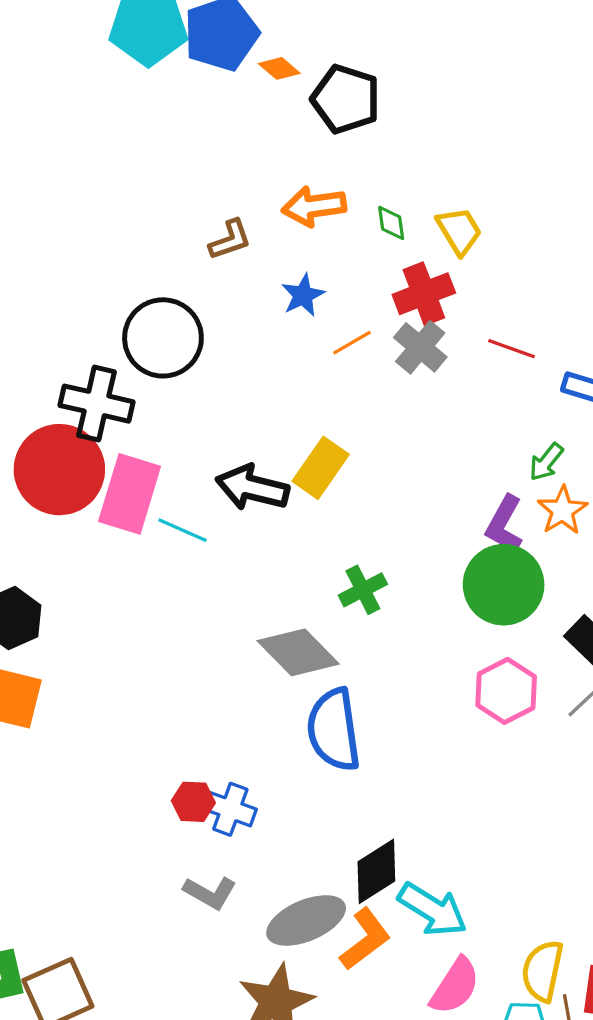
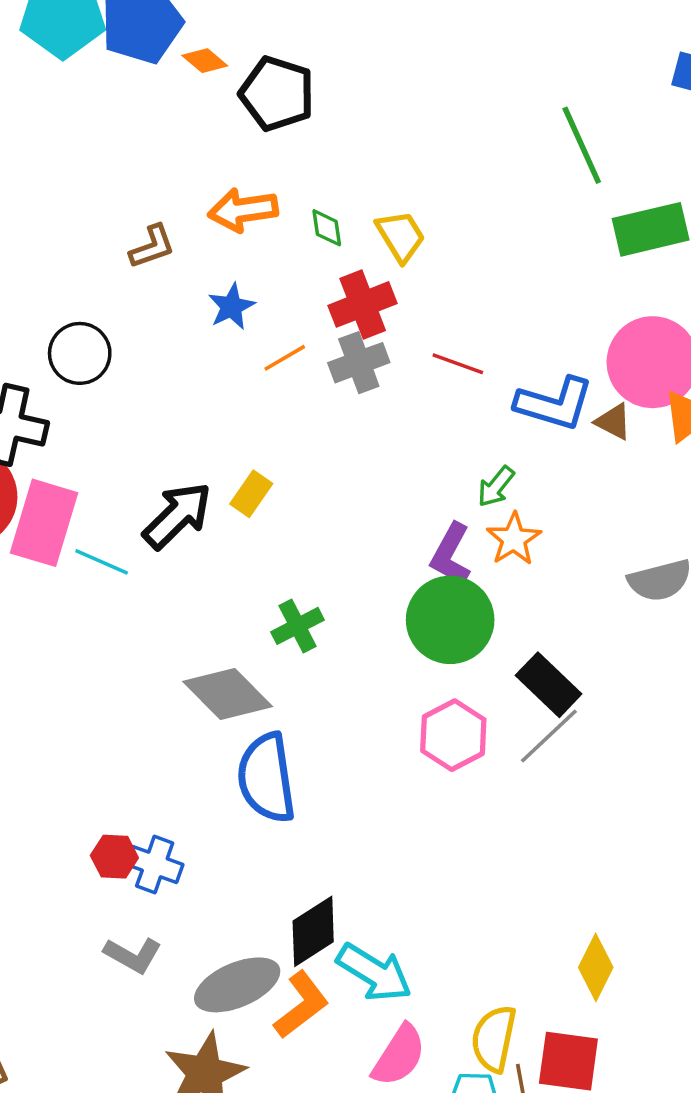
black circle: (163, 338) -> (80, 353), size x0.7
gray cross: (420, 347) -> (359, 363), turned 30
yellow rectangle: (321, 468) -> (251, 494), size x0.7
black arrow: (252, 488) -> (177, 516), turned 122

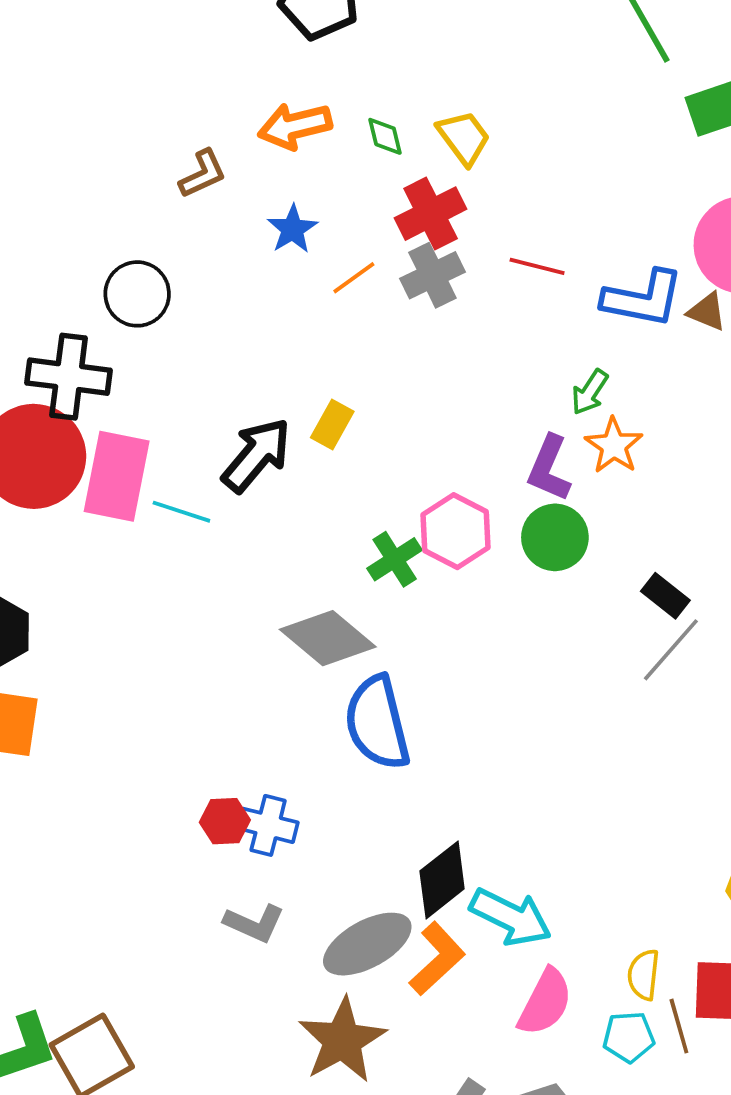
green circle: (450, 620) -> (555, 537), size x0.7
black rectangle: (549, 685) -> (665, 596), size x0.7
pink hexagon: (453, 735) -> (455, 531), moved
yellow semicircle: (494, 1039) -> (644, 975), size x0.7

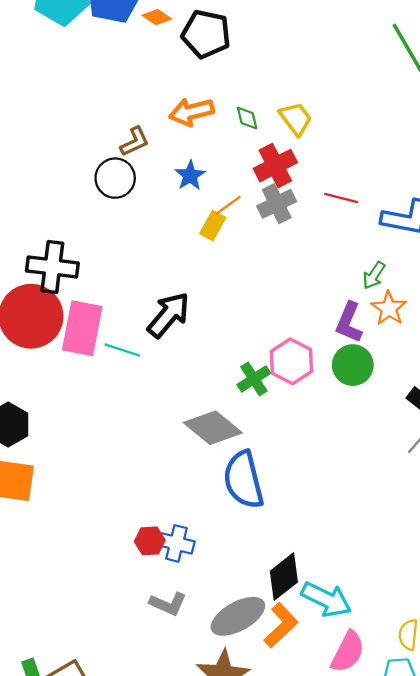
black circle: (137, 294) -> (115, 178), moved
yellow rectangle: (332, 425) -> (213, 226), moved

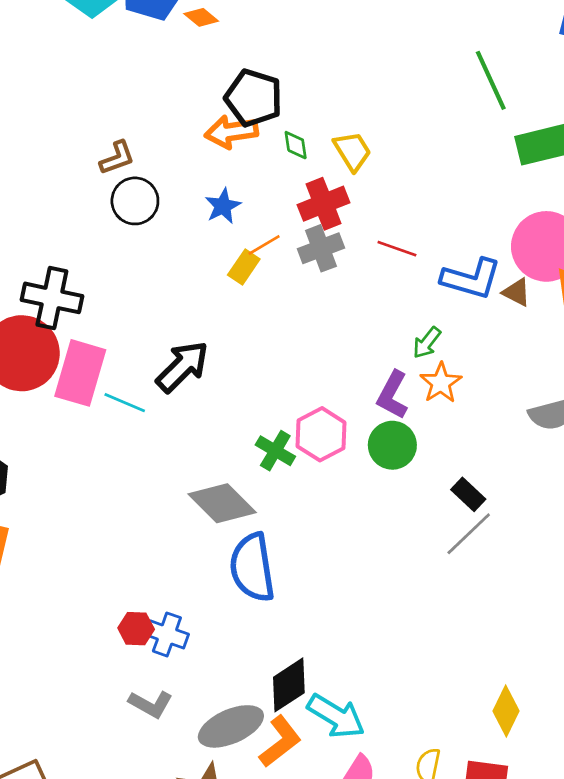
black pentagon: (206, 34) -> (254, 98), moved
brown L-shape: (135, 142) -> (117, 158), moved
green cross: (254, 379) -> (275, 451), turned -32

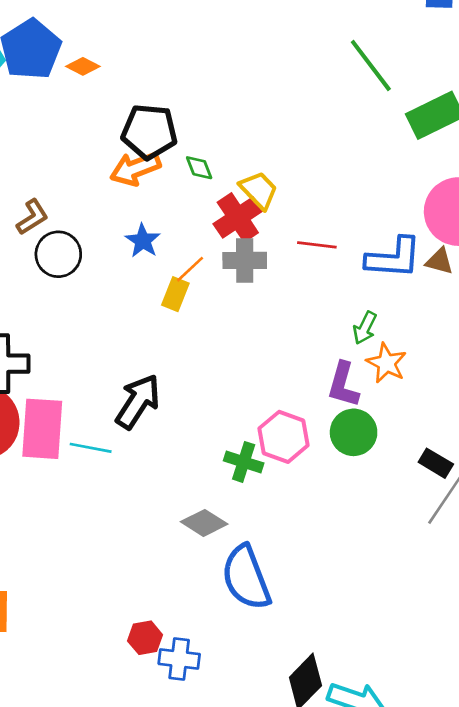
yellow trapezoid: (352, 151) -> (259, 190), moved
gray cross: (321, 248) -> (245, 260), turned 33
gray diamond: (222, 503) -> (204, 523), size x0.7
red hexagon: (136, 629) -> (145, 638), moved

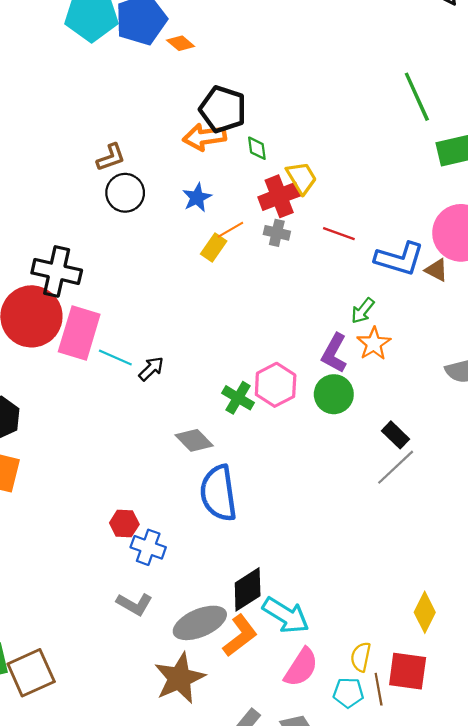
gray cross: (245, 260) -> (277, 233), size x0.7
black arrow: (138, 402) -> (151, 369), moved, size x0.6

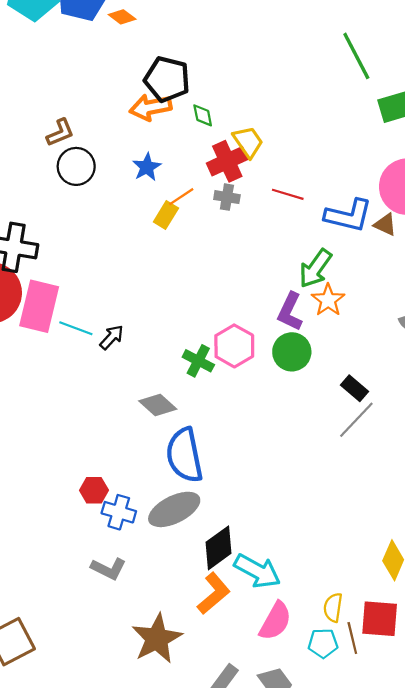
green arrow: (363, 311) -> (315, 268), size x1.5
gray ellipse: (200, 623) -> (174, 509), moved

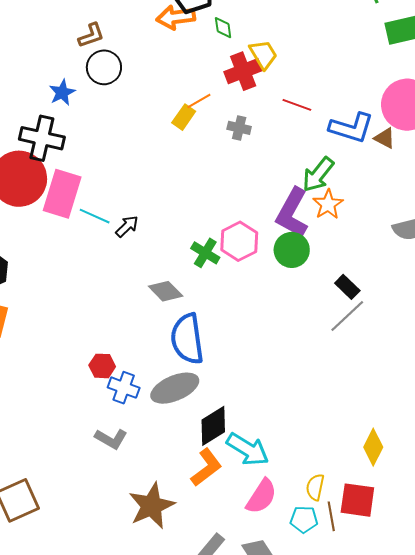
blue star: (147, 167) -> (62, 93), moved
gray cross: (227, 197) -> (239, 128), moved
purple L-shape: (290, 312) -> (292, 213), size x1.4

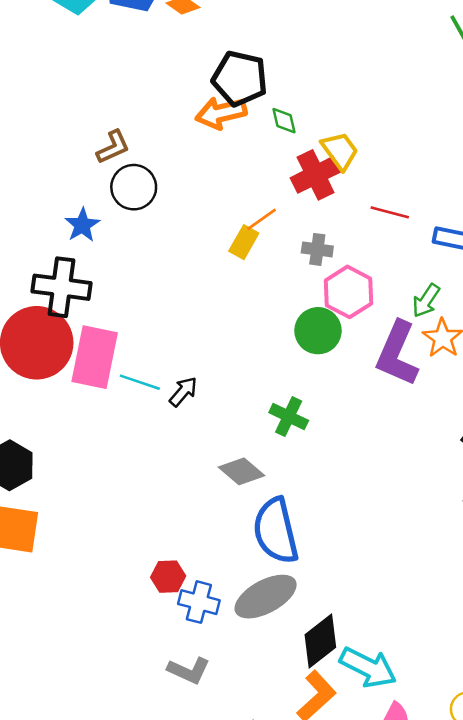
green arrow: (318, 175) -> (426, 301), size x0.7
pink hexagon: (239, 241) -> (348, 292), moved
green circle: (292, 250) -> (318, 331), moved

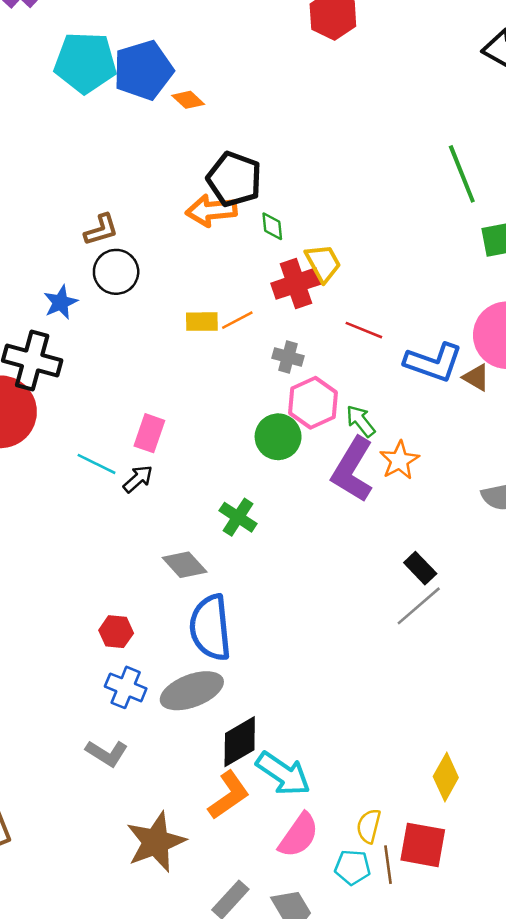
yellow rectangle: (244, 242) -> (202, 322), moved, turned 52
green arrow: (426, 301) -> (361, 421), moved, turned 100
pink rectangle: (95, 357) -> (149, 433), moved, size x0.6
red hexagon: (168, 577) -> (116, 632), moved

